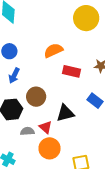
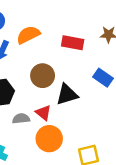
orange semicircle: (53, 50) -> (28, 35), moved
brown circle: (36, 97) -> (43, 76), moved

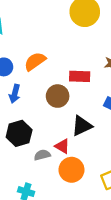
orange semicircle: (28, 35) -> (35, 61), moved
brown circle: (43, 76) -> (58, 96), moved

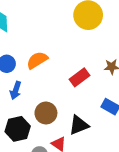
red rectangle: (80, 76) -> (79, 77), turned -42
brown circle: (58, 96) -> (46, 113), moved

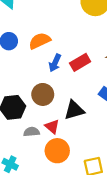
blue arrow: (16, 90) -> (55, 63), moved

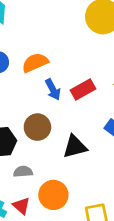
blue arrow: (55, 63) -> (53, 89), turned -54
red triangle: (52, 127) -> (21, 206), moved

